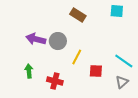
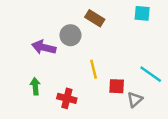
gray circle: (58, 41) -> (70, 35), moved
yellow line: (77, 57) -> (94, 69), turned -42
gray triangle: (122, 82) -> (135, 100), moved

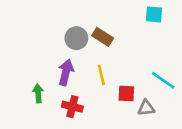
brown rectangle: (95, 18) -> (103, 37), moved
purple arrow: (44, 47) -> (66, 72), moved, turned 90
gray triangle: (135, 100) -> (146, 108), turned 35

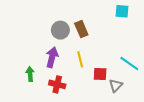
brown rectangle: (103, 37) -> (81, 29), turned 35
gray triangle: (146, 108) -> (116, 85), turned -40

